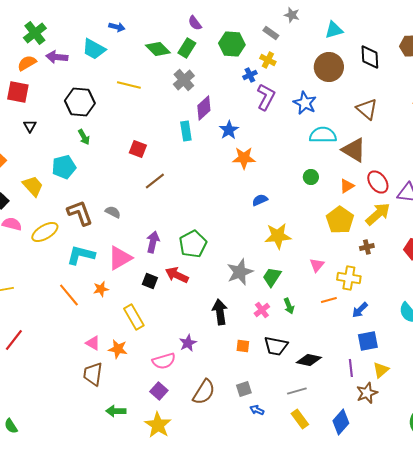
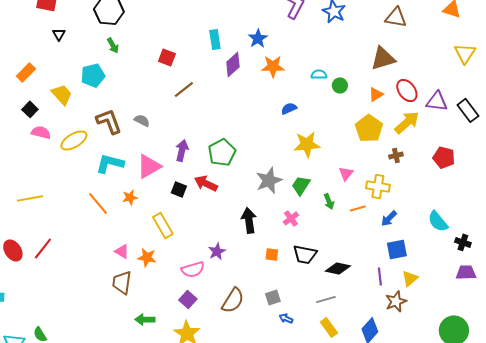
purple diamond: (204, 108) -> (233, 64), moved
brown triangle: (367, 109) -> (396, 17), turned -30
cyan semicircle: (323, 135) -> (319, 74), moved, size x0.6
brown triangle: (354, 150) -> (383, 58), turned -48
green arrow: (289, 306) -> (329, 201), moved

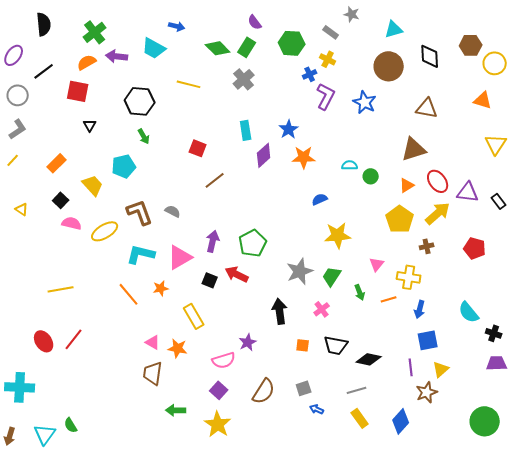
black rectangle: (468, 110) -> (499, 201), size x0.7
blue arrow: (389, 218) -> (420, 309), turned -30

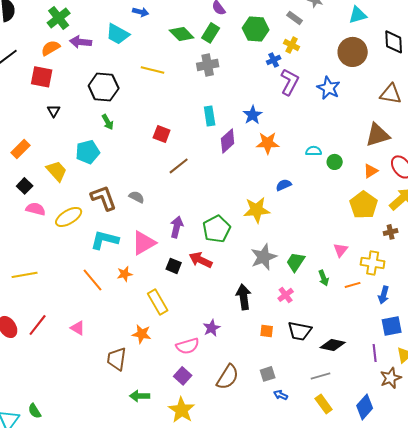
gray cross: (244, 79) -> (208, 65), turned 30
yellow star: (338, 235) -> (257, 210), moved
pink triangle: (153, 342) -> (78, 328), moved

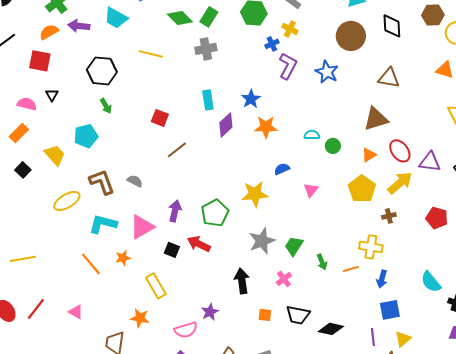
pink semicircle: (36, 209) -> (27, 104), moved
pink triangle: (341, 250) -> (311, 190), moved

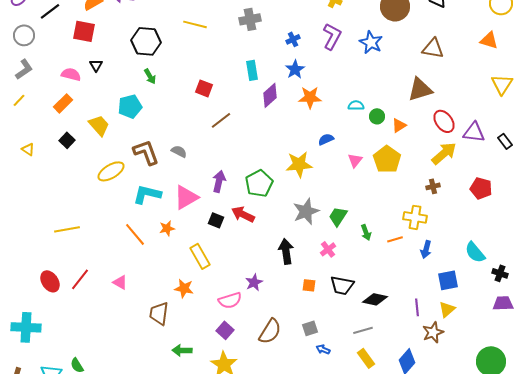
blue cross: (272, 44) -> (293, 39), moved
orange triangle: (369, 155) -> (399, 125), moved
yellow pentagon: (362, 189) -> (387, 159), moved
blue square: (390, 310) -> (448, 280), moved

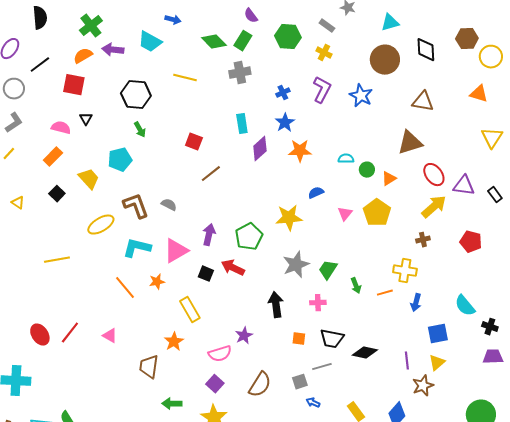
yellow line: (67, 229) -> (57, 260), moved
pink cross: (328, 249) -> (318, 303), turned 35
orange star: (184, 288) -> (174, 342), turned 30
gray line: (363, 330) -> (322, 367), moved

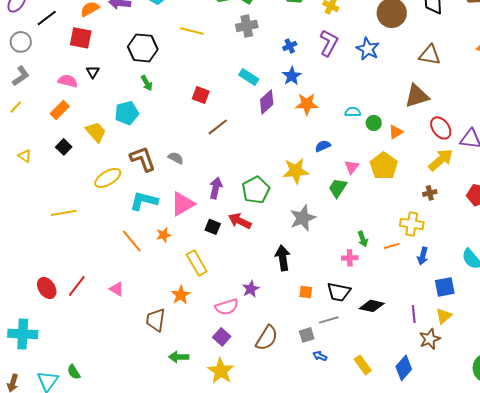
cyan rectangle: (242, 124) -> (249, 77), turned -48
green trapezoid: (328, 270) -> (338, 188), moved
pink cross: (318, 303) -> (350, 258), moved

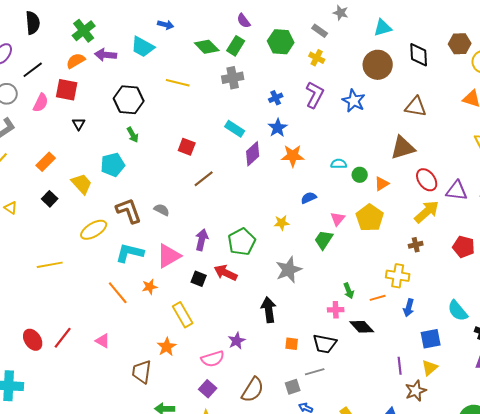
pink semicircle: (68, 81) -> (41, 103), moved, turned 102
yellow star: (296, 171) -> (282, 223), size x0.6
black diamond: (372, 306) -> (362, 327), moved, turned 35

